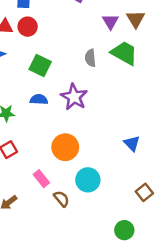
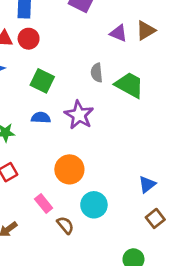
brown triangle: (136, 19) -> (146, 30), turned 30
purple triangle: (110, 22) -> (118, 33), turned -36
green trapezoid: (124, 53) -> (129, 85), moved
blue triangle: (132, 143) -> (147, 184), moved, turned 36

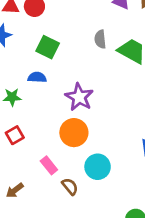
purple star: (79, 115) -> (79, 97), moved
blue semicircle: (41, 118) -> (37, 77), moved

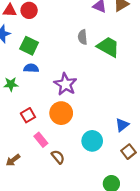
green square: (48, 47) -> (29, 46), moved
red square: (15, 135) -> (28, 115), moved
cyan circle: (98, 167) -> (92, 141), moved

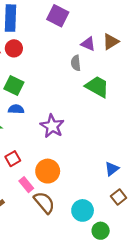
gray semicircle: (83, 37) -> (76, 63), moved
orange circle: (61, 113) -> (48, 171), moved
cyan circle: (92, 141) -> (83, 210), moved
brown semicircle: (58, 157) -> (44, 203), size x1.5

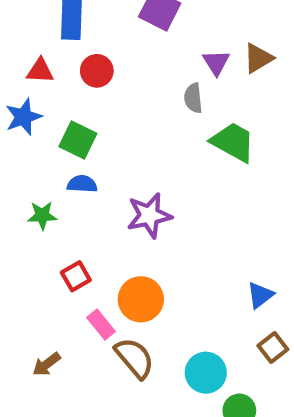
purple triangle: (88, 44) -> (216, 62), turned 35
red circle: (14, 48) -> (97, 71), moved
purple star: (52, 126) -> (149, 215), turned 30

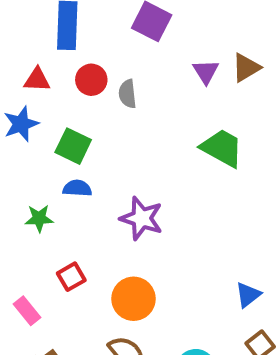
gray semicircle: (193, 98) -> (127, 94), moved
purple star: (149, 215) -> (142, 218), turned 30
pink rectangle: (101, 324) -> (27, 311), moved

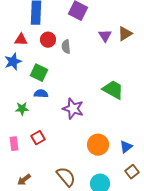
green trapezoid: (222, 148) -> (113, 90), moved
orange circle: (134, 299) -> (98, 145), moved
pink rectangle: (27, 311) -> (14, 144), moved, turned 32

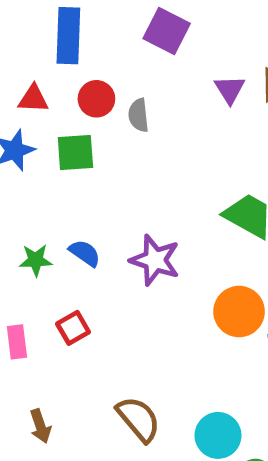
green square: (39, 73) -> (75, 153), moved, turned -30
blue semicircle: (41, 94) -> (85, 253), moved, turned 32
orange circle: (98, 145) -> (239, 312), moved
brown arrow: (24, 180) -> (40, 426), turned -72

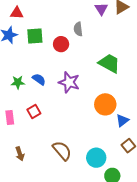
red circle: (96, 99) -> (61, 44), moved
gray semicircle: (139, 115) -> (78, 29), moved

